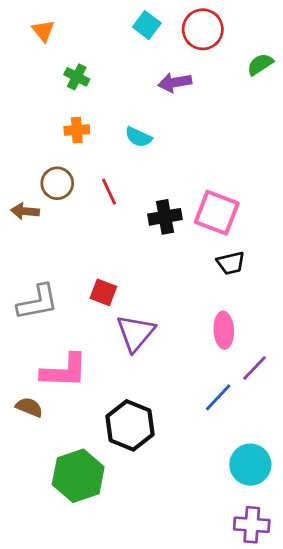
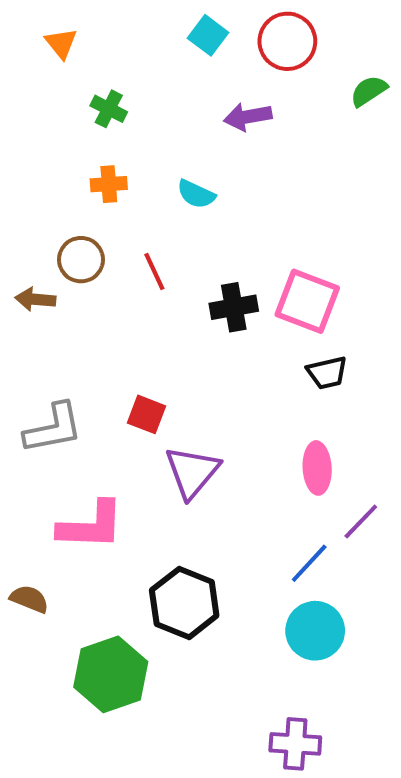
brown semicircle: (29, 407) -> (29, 599), moved
cyan circle: (250, 465) -> (315, 631), moved
purple cross: (252, 525) -> (295, 744), moved

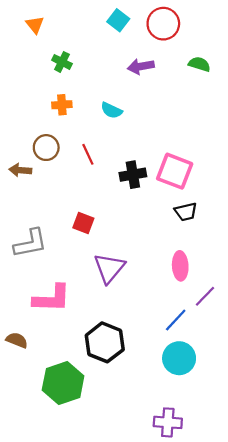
green semicircle: (369, 91) -> (199, 64), moved, turned 50
red square: (146, 414) -> (83, 223), moved

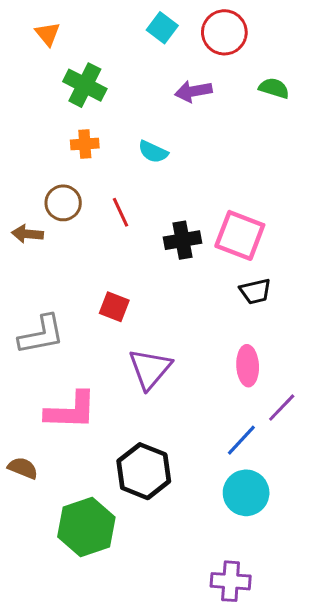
green cross: (62, 62) -> (85, 85), size x1.5

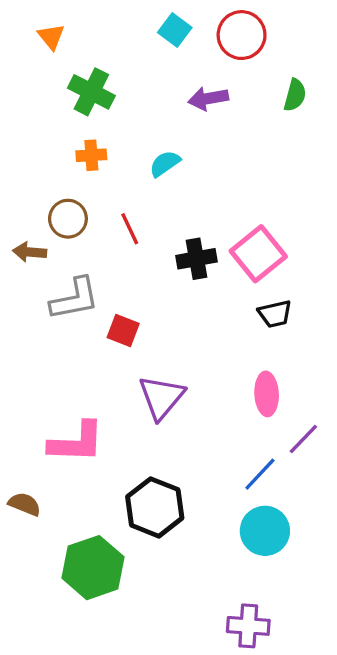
green semicircle: (274, 88) -> (295, 95), turned 88
cyan semicircle: (153, 152) -> (165, 164), turned 120
pink square: (240, 235) -> (258, 254), turned 30
gray L-shape: (41, 335) -> (75, 299), moved

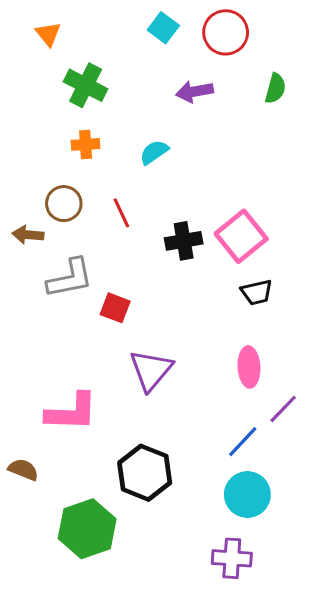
purple cross: (248, 626) -> (232, 558), moved

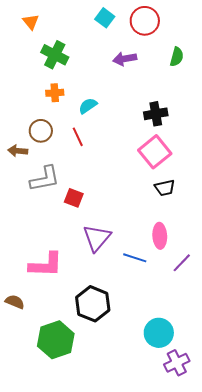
cyan semicircle: (154, 152) -> (88, 106), moved
black cross: (184, 241) -> (156, 114), moved
blue line: (243, 442) -> (135, 258), moved, turned 65
cyan circle: (247, 495) -> (159, 333), moved
purple cross: (232, 558) -> (177, 363), moved, turned -30

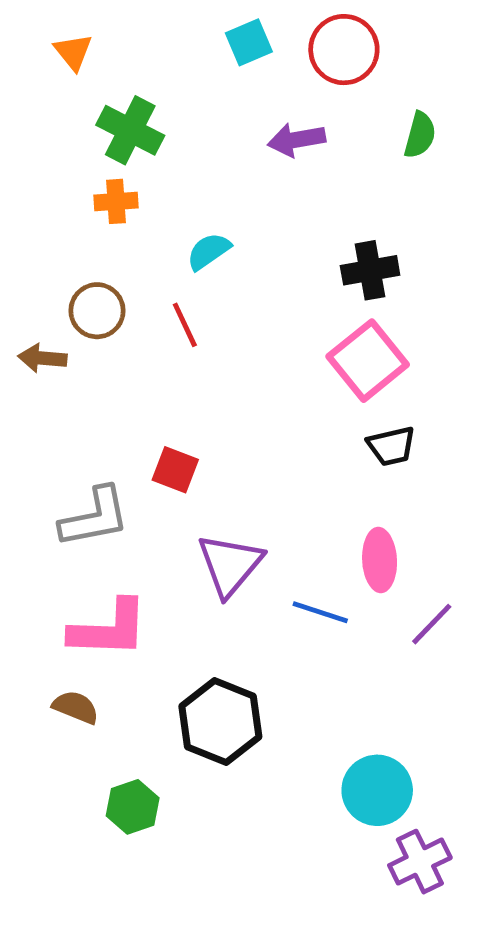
cyan square: (105, 18) -> (249, 42), turned 30
orange cross: (55, 93) -> (116, 201), moved
gray L-shape: (45, 179) -> (95, 517), moved
brown semicircle: (15, 302) -> (76, 707), moved
green hexagon: (56, 340) -> (133, 807), size x0.6

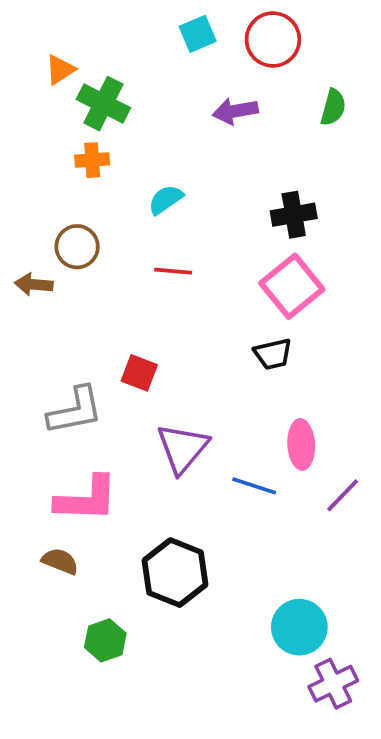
orange triangle: (73, 52) -> (60, 70), moved, turned 36
red line: (185, 325) -> (173, 271), moved, turned -60
black trapezoid: (391, 446) -> (273, 354), moved

